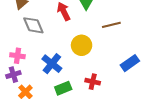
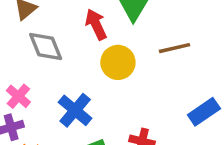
yellow circle: (82, 45) -> (118, 62), moved
pink cross: (17, 56) -> (18, 96), turned 32

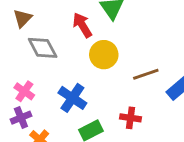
brown line: (175, 48) -> (146, 74), moved

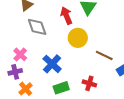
brown line: (146, 74) -> (104, 55), turned 36

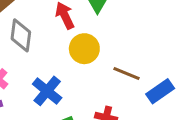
gray diamond: (37, 27) -> (21, 35), turned 30

